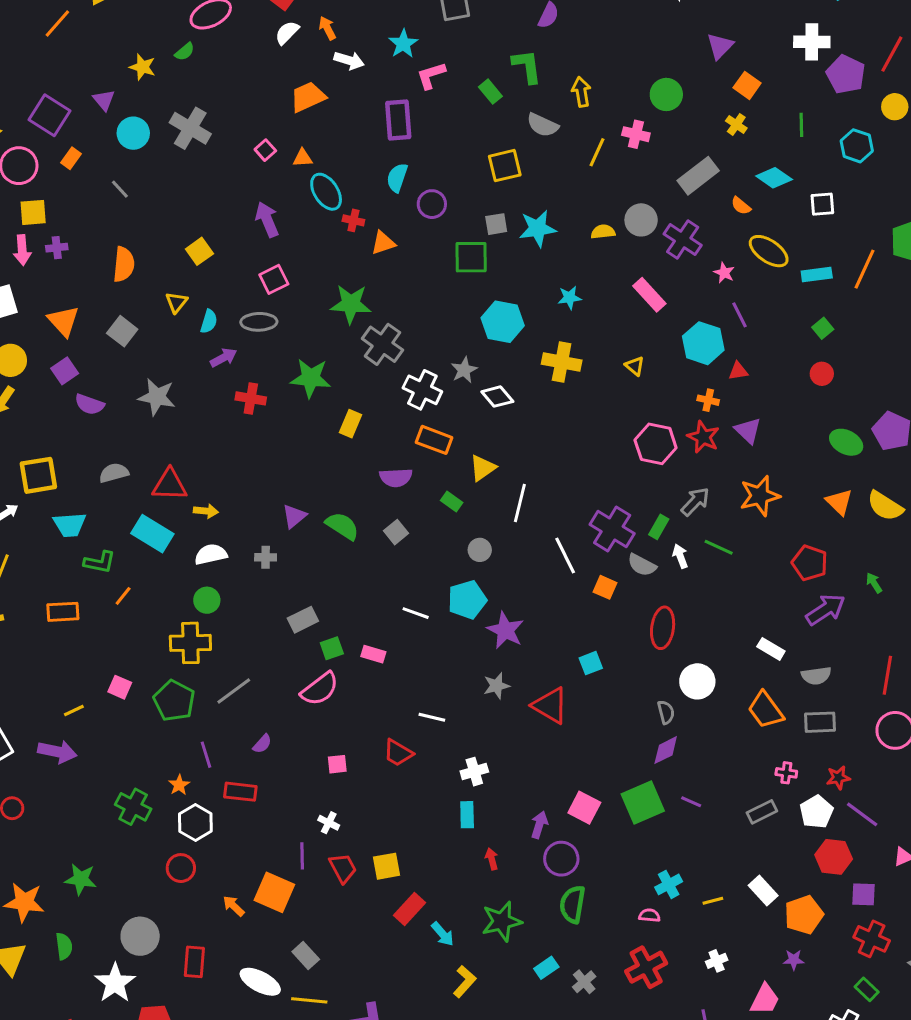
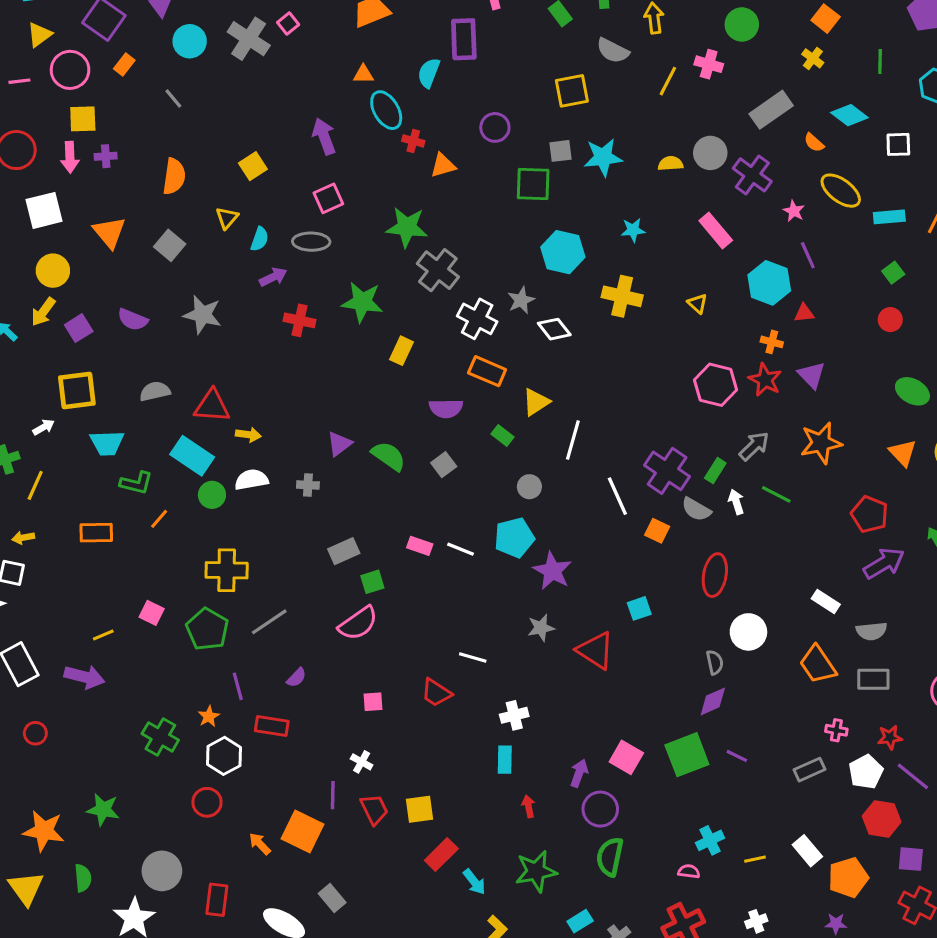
pink square: (265, 150) -> (288, 23), moved
cyan semicircle: (397, 178) -> (429, 73), moved
purple square: (65, 371) -> (79, 328), moved
green circle: (207, 600) -> (212, 495), moved
pink rectangle: (373, 654) -> (420, 546), moved

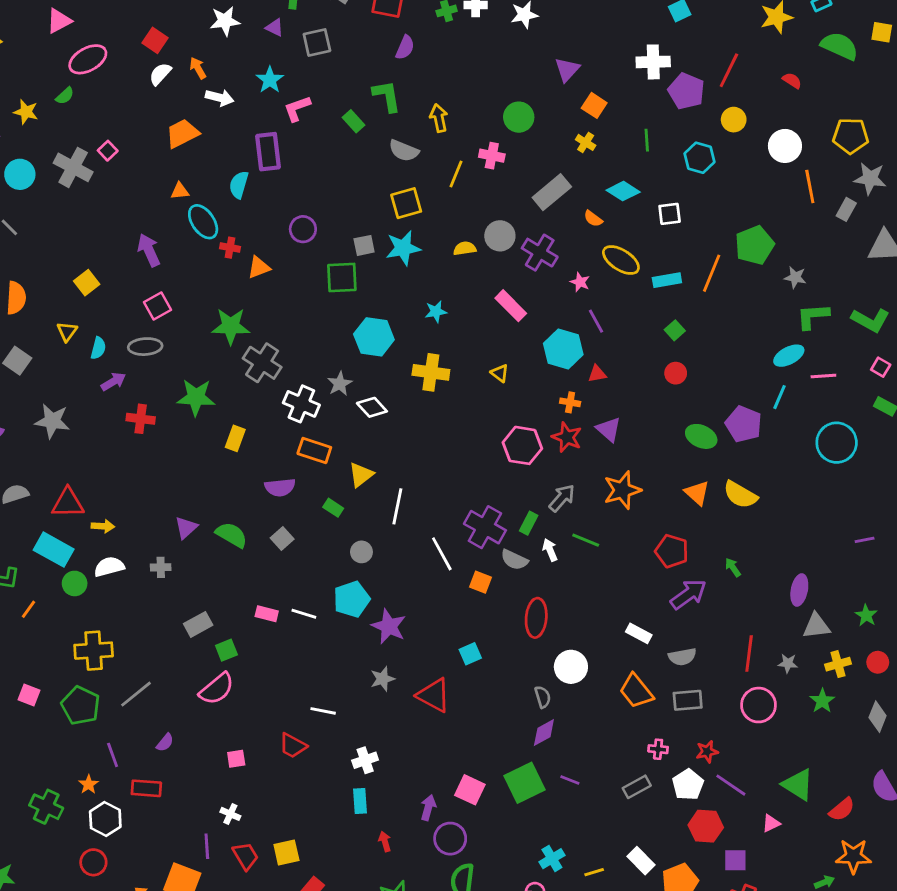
yellow square: (572, 91) -> (406, 203), moved

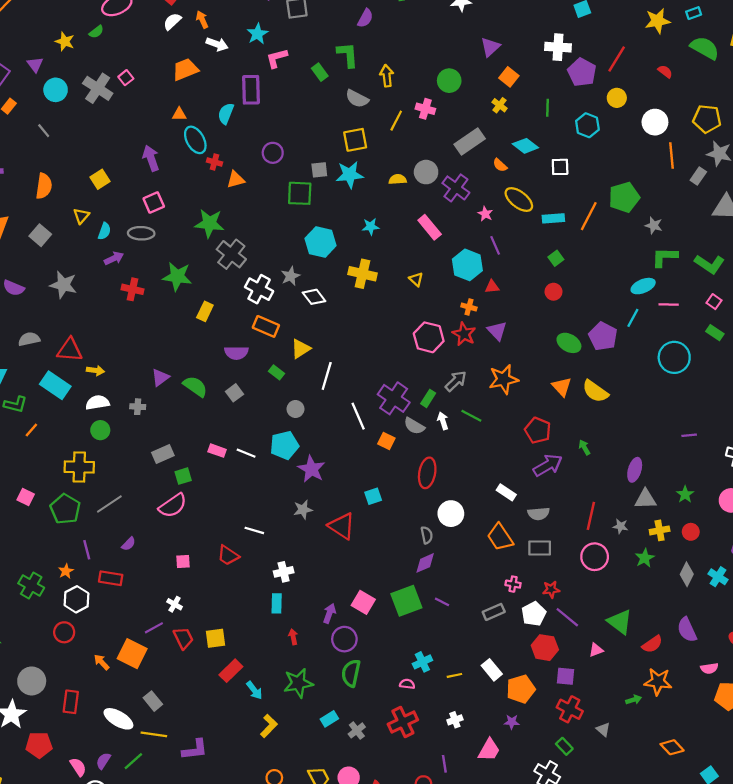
green circle: (75, 583) -> (100, 430), moved
purple line: (207, 846) -> (154, 628), turned 60

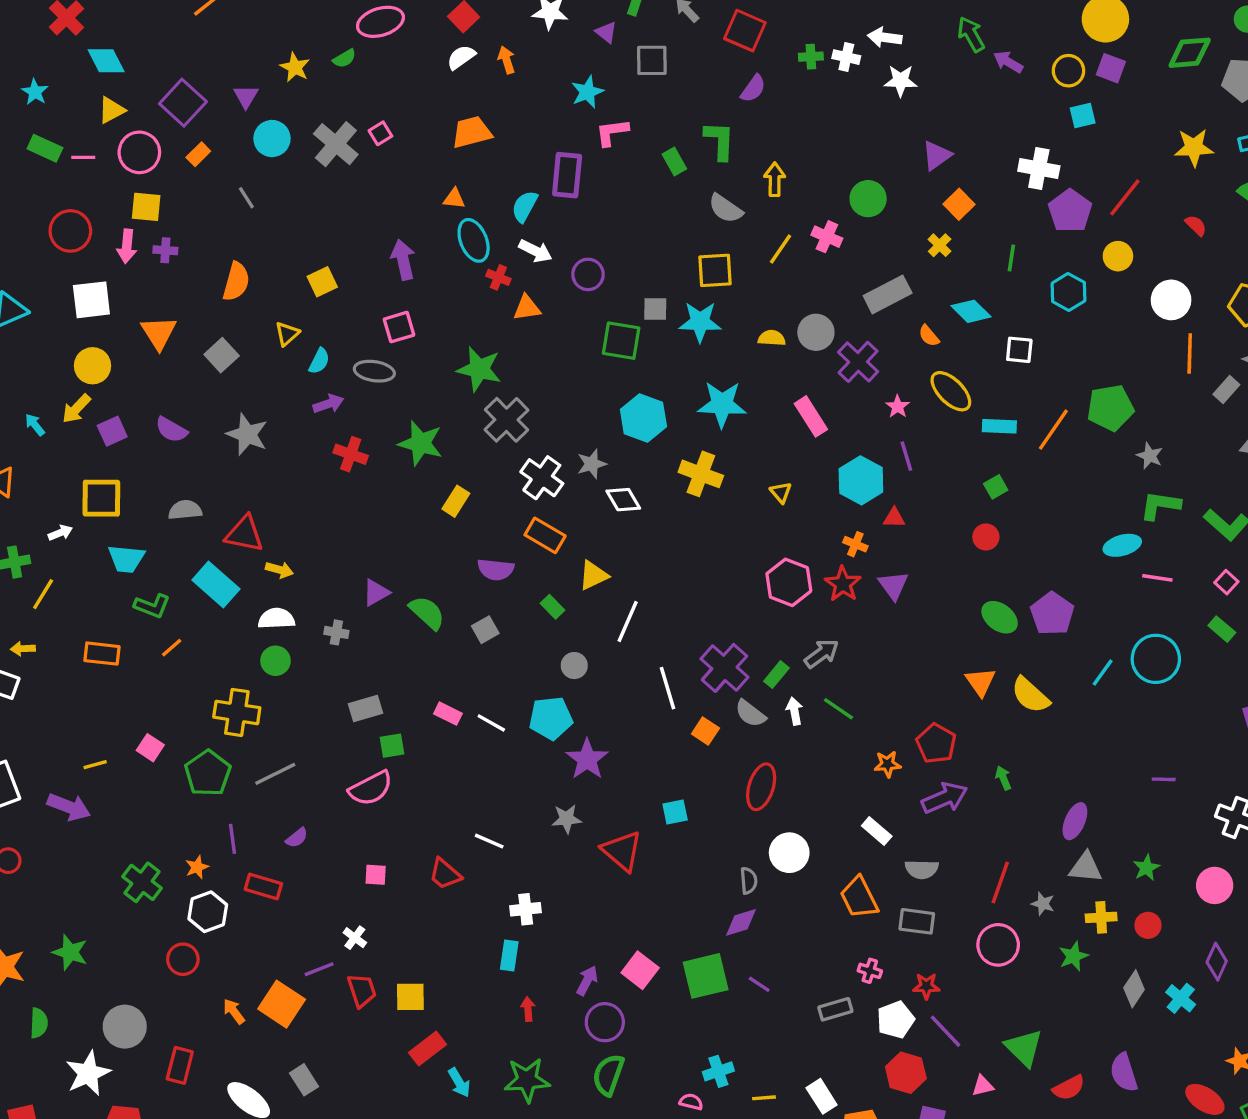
white arrow: (217, 44) -> (535, 251), moved
cyan star: (371, 227) -> (722, 404), size x1.8
cyan line: (633, 318) -> (1103, 673), moved
orange star: (503, 379) -> (888, 764), moved, size x0.6

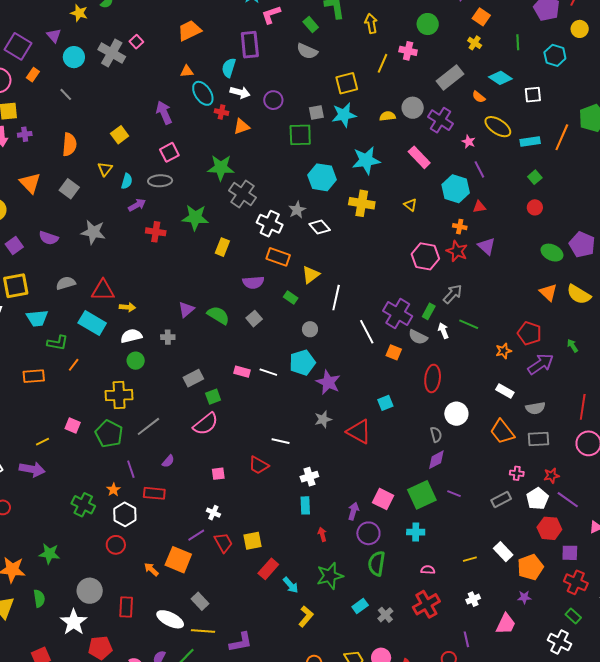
gray semicircle: (726, 208) -> (307, 51), moved
cyan cross: (718, 1071) -> (416, 532), moved, turned 30

